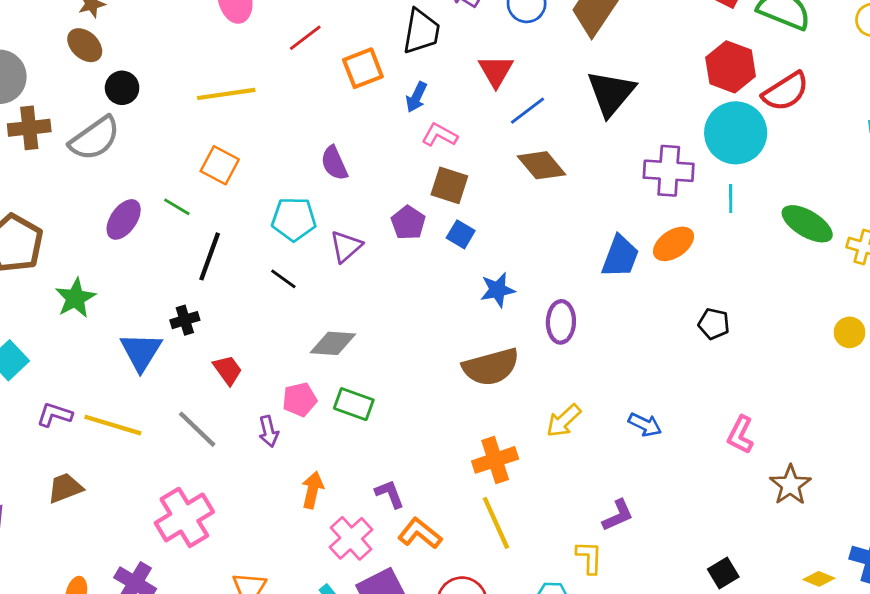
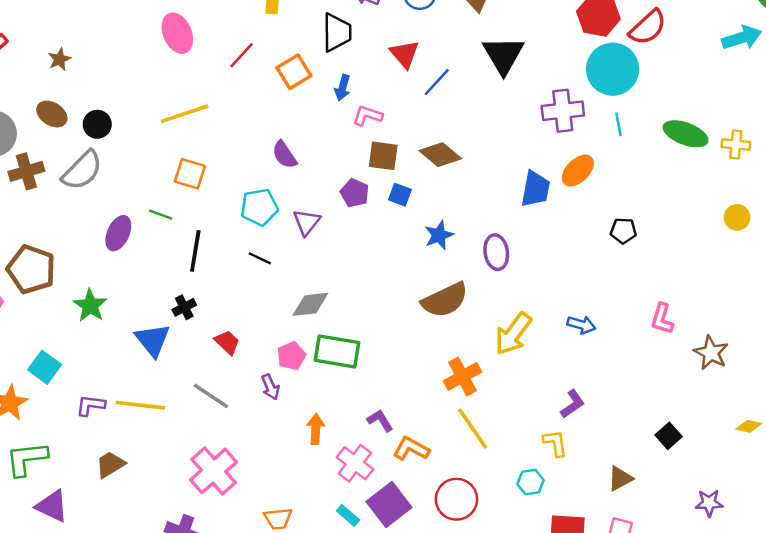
brown ellipse: (85, 45) -> (52, 114), moved
brown diamond: (542, 165) -> (440, 155), moved
green rectangle: (354, 404) -> (337, 351), size x1.4
yellow arrow: (564, 421) -> (513, 334), size x1.4

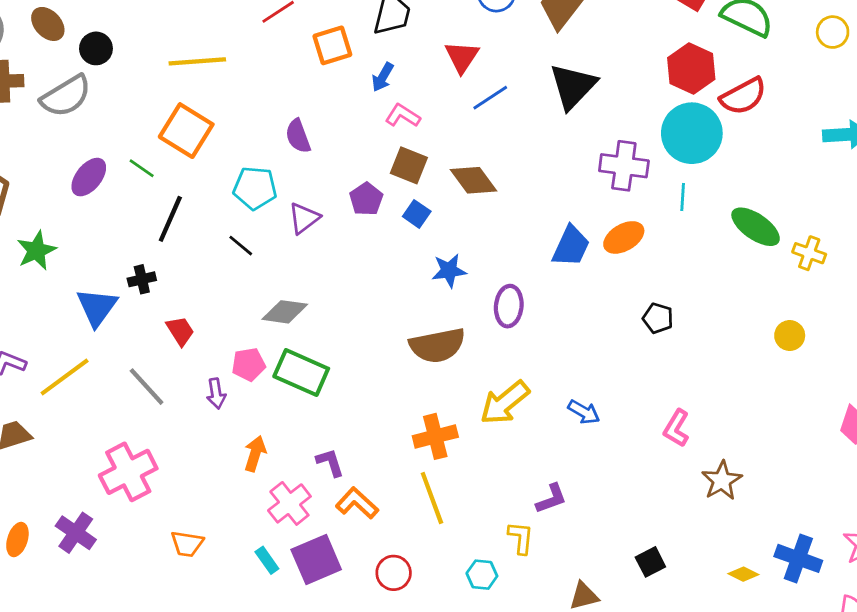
orange square: (190, 174) -> (186, 131), size x1.4
yellow line: (140, 405) -> (65, 377), turned -57
red circle: (456, 499) -> (394, 573), size x0.7

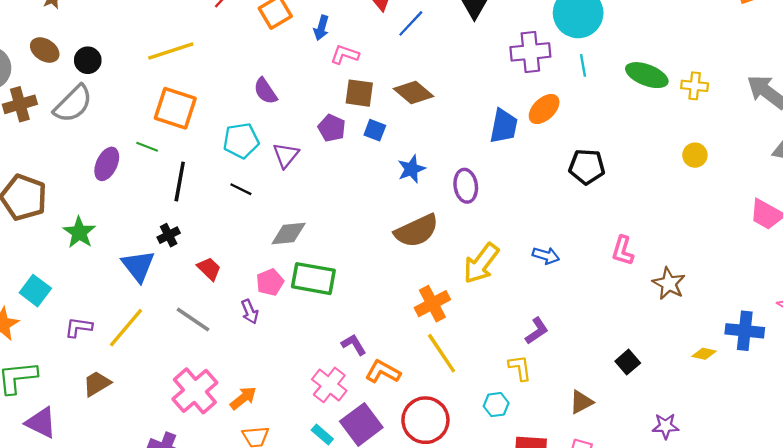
black pentagon: (658, 318) -> (587, 167), size x1.4
orange arrow: (255, 454) -> (243, 398), moved, turned 48
red circle: (394, 573) -> (425, 420), size x1.6

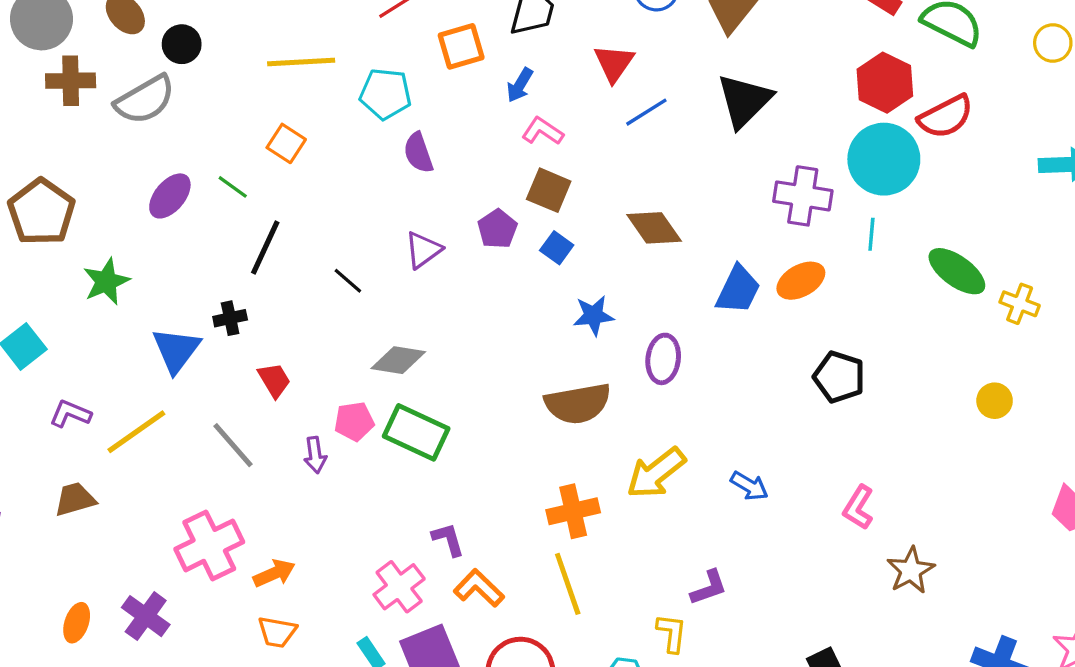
brown diamond: (413, 92) -> (654, 228), moved
orange square: (175, 108) -> (286, 143), size x0.6
cyan pentagon: (241, 141) -> (385, 94), moved

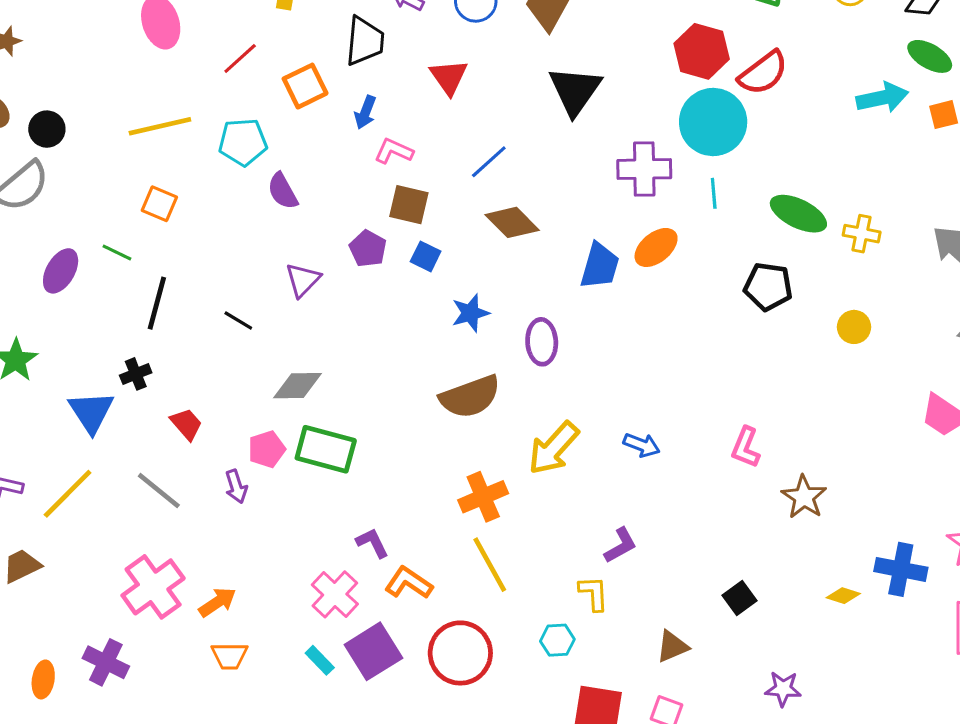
blue line: (646, 112) -> (489, 162), moved
black pentagon: (839, 377) -> (768, 287), moved

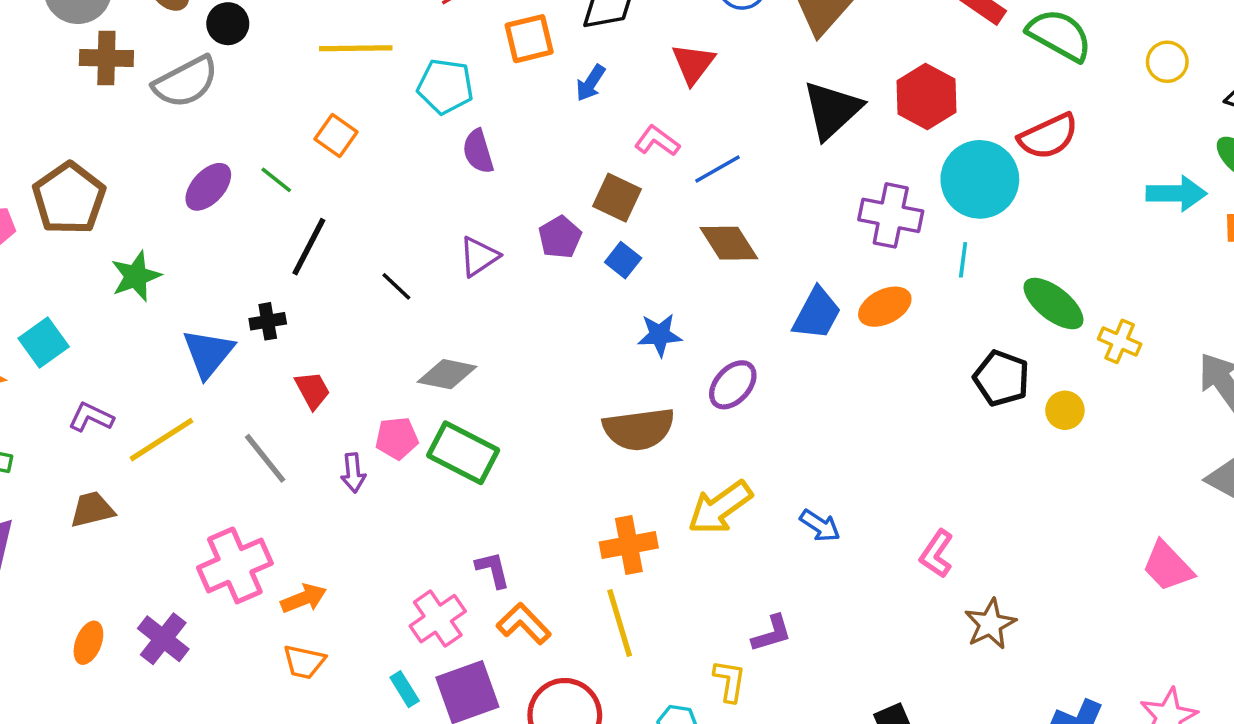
red hexagon: (702, 51) -> (926, 96), moved
pink L-shape: (394, 151) -> (657, 141), moved
yellow circle: (854, 327) -> (1065, 410), moved
purple ellipse: (542, 342) -> (733, 385), turned 33

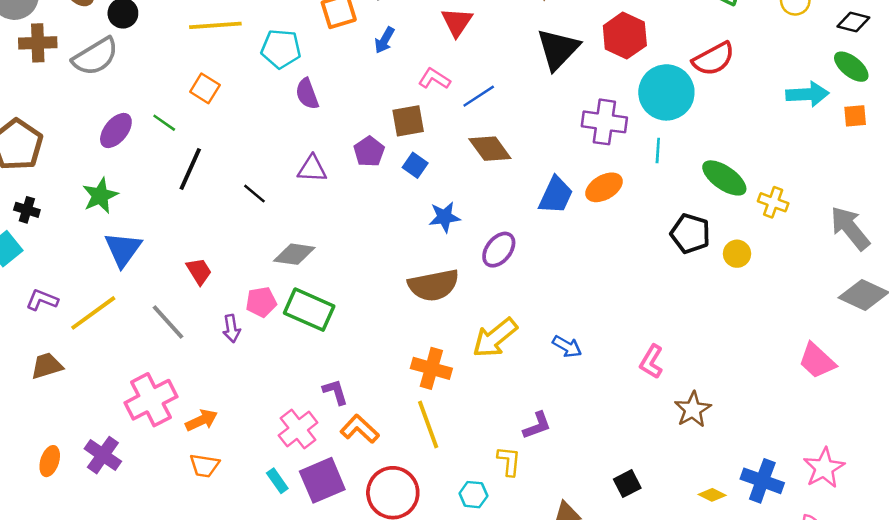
brown square: (617, 198) -> (408, 121), turned -32
purple triangle: (479, 256) -> (312, 169), turned 40
green star: (136, 276) -> (100, 196), moved
black cross: (268, 321) -> (27, 210), moved, turned 30
orange cross: (629, 545) -> (431, 368), turned 30

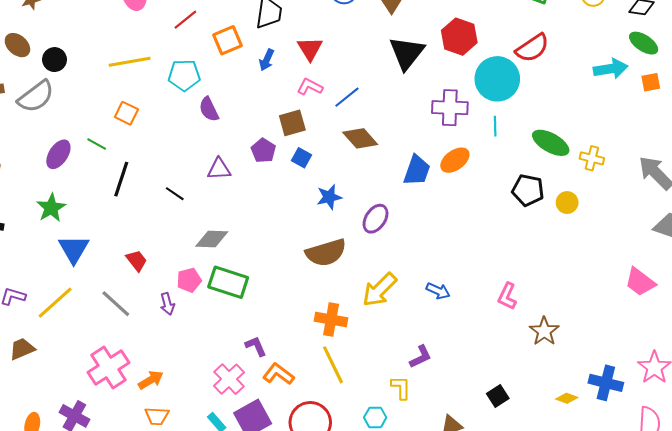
red triangle: (457, 22) -> (310, 49), moved

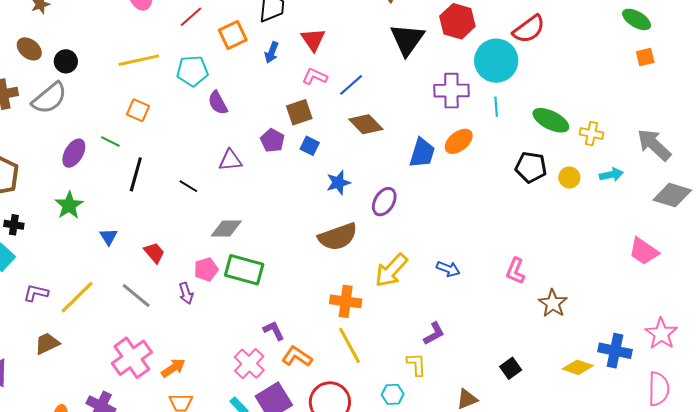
cyan arrow: (611, 69) -> (611, 175), moved, size x0.7
blue triangle: (74, 249) -> (109, 237), moved, size x0.6
yellow diamond: (567, 398) -> (578, 367), size x1.4

